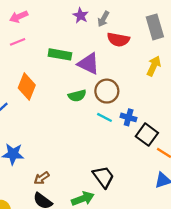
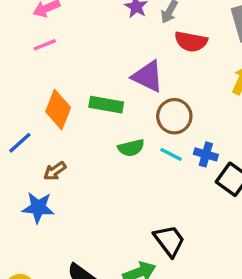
green rectangle: (60, 54) -> (106, 105), moved
green semicircle: (77, 96) -> (131, 148), moved
brown arrow: (42, 178) -> (55, 171), moved

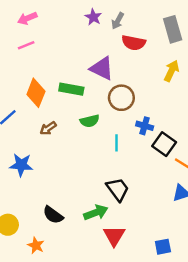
cyan line: (171, 154) -> (117, 143), moved, turned 63
brown arrow: (55, 171) -> (48, 128), moved

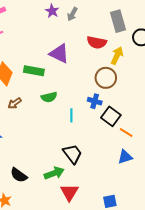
red semicircle: (134, 43) -> (97, 42), moved
brown circle: (121, 98) -> (106, 78), moved

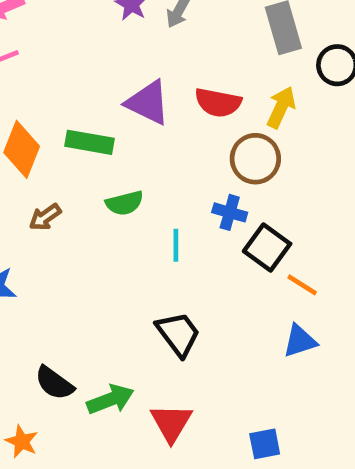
red semicircle: (97, 42) -> (218, 103), moved
green arrow: (54, 173) -> (110, 399), moved

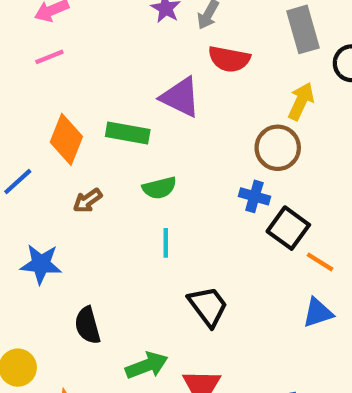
red semicircle: (218, 103) -> (229, 59), moved
cyan line: (176, 245) -> (166, 243), moved
black semicircle: (54, 383) -> (88, 325), moved, turned 39

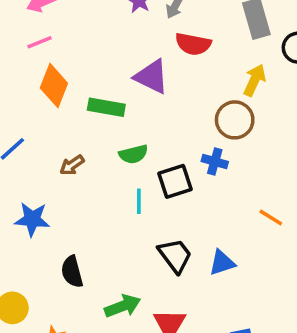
orange diamond: (66, 139) -> (54, 86), moved
black square: (288, 228) -> (175, 181), moved, turned 36
blue triangle: (318, 313) -> (222, 263), moved

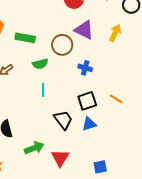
purple triangle: (152, 77) -> (84, 30), moved
yellow arrow: (255, 80) -> (115, 33), moved
brown circle: (235, 120) -> (62, 45), moved
black square: (175, 181) -> (87, 101), moved

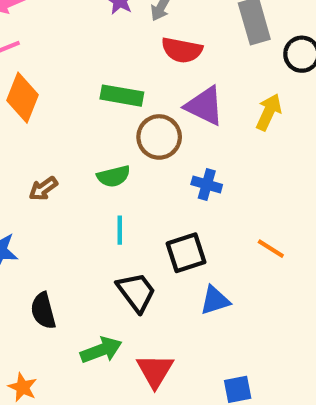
green rectangle: (25, 38) -> (122, 96), moved
black square: (87, 101) -> (186, 253), moved
black trapezoid: (63, 120) -> (136, 292), moved

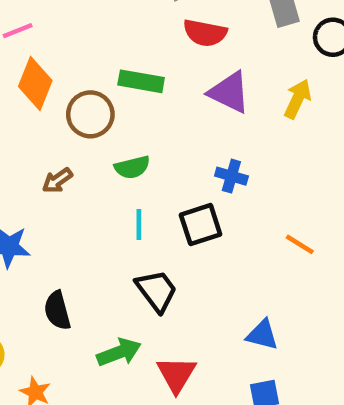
brown circle: (159, 137) -> (90, 114), moved
black square: (186, 253) -> (201, 225), moved
blue triangle: (215, 300) -> (262, 335), moved, turned 32

